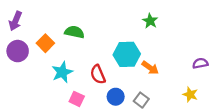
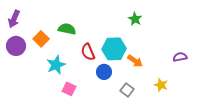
red semicircle: (98, 74) -> (88, 52), moved
yellow star: (190, 94) -> (161, 85), moved
blue circle: (116, 97) -> (104, 72), moved

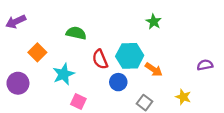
purple arrow: (14, 19) -> (16, 22), turned 42
orange square: (41, 39) -> (37, 52), moved
purple circle: (16, 46) -> (18, 83), moved

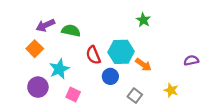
purple arrow: (16, 22) -> (45, 25), moved
purple circle: (18, 83) -> (38, 87), moved

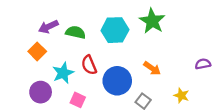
green star: (143, 20) -> (152, 21), size x1.6
cyan hexagon: (121, 52) -> (115, 30), moved
red semicircle: (93, 55) -> (89, 65), moved
blue circle: (110, 76) -> (117, 81), size x1.6

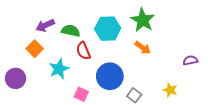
red semicircle: (89, 65) -> (83, 51), moved
orange arrow: (152, 68) -> (143, 48), moved
purple circle: (41, 92) -> (16, 78), moved
pink square: (78, 100) -> (81, 94), moved

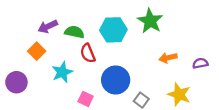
orange arrow: (143, 48) -> (168, 58), moved, turned 133
yellow star: (170, 90) -> (179, 94), size x1.5

